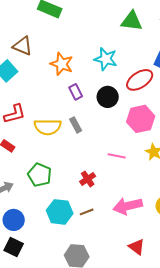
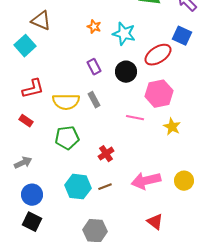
orange star: (62, 64) -> (94, 27), moved, size x0.6
pink line: (117, 156) -> (135, 118), moved
green pentagon: (40, 175) -> (67, 138), moved, turned -30

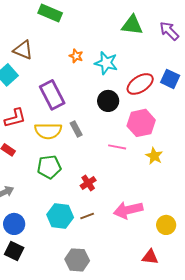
blue square: (182, 36) -> (170, 79), moved
purple rectangle: (94, 67) -> (52, 95), moved, size x1.8
yellow circle: (184, 181) -> (166, 225), moved
red triangle: (155, 222) -> (150, 257), moved, turned -30

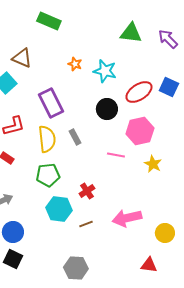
yellow semicircle: (48, 131) -> (47, 139), turned -96
cyan hexagon: (60, 216) -> (59, 209), moved

